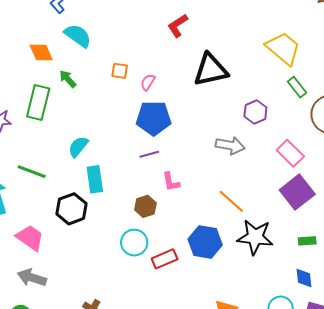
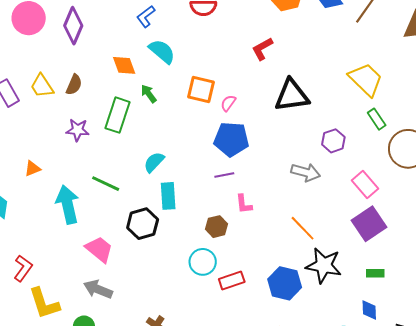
orange square: (120, 71) -> (201, 90), size x1.6
blue hexagon: (205, 242) -> (285, 283), moved

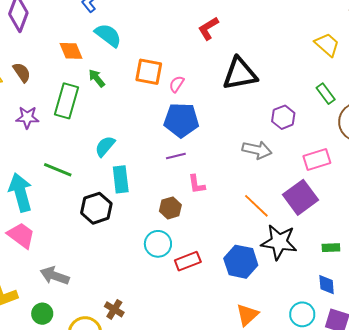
yellow trapezoid: (366, 79) -> (327, 45), moved, size x0.7
brown semicircle: (74, 85) -> (22, 72), turned -55
pink rectangle: (365, 185) -> (317, 160), turned -64
purple square: (369, 224) -> (300, 197), moved
pink trapezoid: (99, 249) -> (21, 235), moved

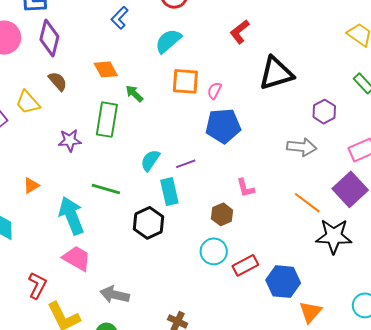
cyan semicircle: (108, 35) -> (168, 41), moved, turned -72
brown semicircle: (22, 72) -> (58, 81), moved
purple line: (176, 156) -> (186, 164), moved
blue hexagon: (241, 262) -> (283, 282), moved

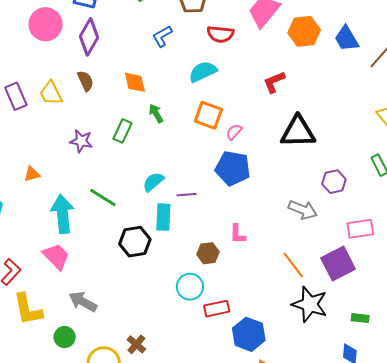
green rectangle: (107, 120) -> (123, 131), size x0.7

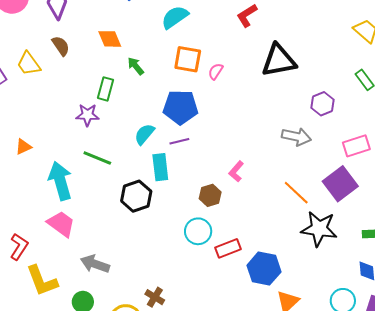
purple star: (81, 141) -> (87, 115), moved
blue pentagon: (233, 168) -> (180, 107), moved
pink L-shape: (238, 234) -> (236, 171), turned 50

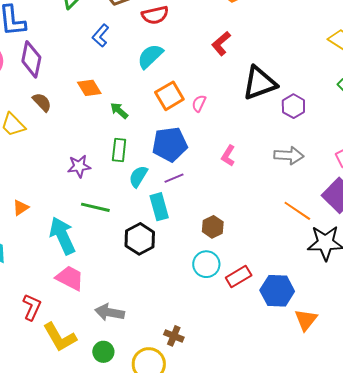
orange square: (188, 59) -> (169, 96), turned -32
green rectangle: (106, 89) -> (119, 150), moved
purple hexagon: (323, 104) -> (293, 106), moved
pink L-shape: (236, 171) -> (228, 156), moved

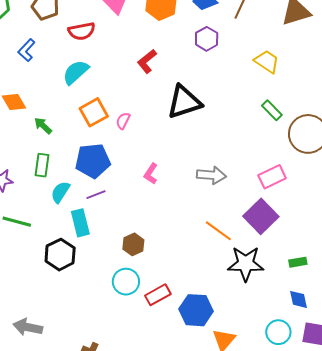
purple hexagon: (293, 106) -> (207, 39), moved

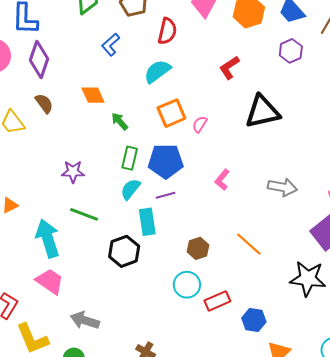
red semicircle: (82, 31) -> (167, 31), turned -72
green rectangle: (42, 165) -> (130, 158), moved
orange line: (218, 231) -> (249, 244), moved
blue hexagon: (196, 310) -> (254, 320), size x0.7

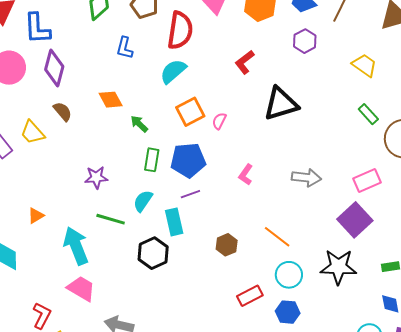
red semicircle: (167, 31) -> (180, 30), size x1.4
blue L-shape: (111, 45) -> (125, 48), turned -30
cyan semicircle: (130, 189) -> (143, 201), moved
cyan circle: (187, 285) -> (289, 275), moved

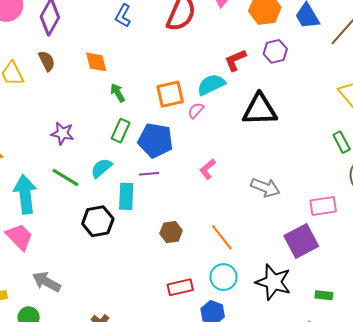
purple hexagon: (305, 41) -> (275, 51), moved
cyan semicircle: (173, 71) -> (211, 85), moved

